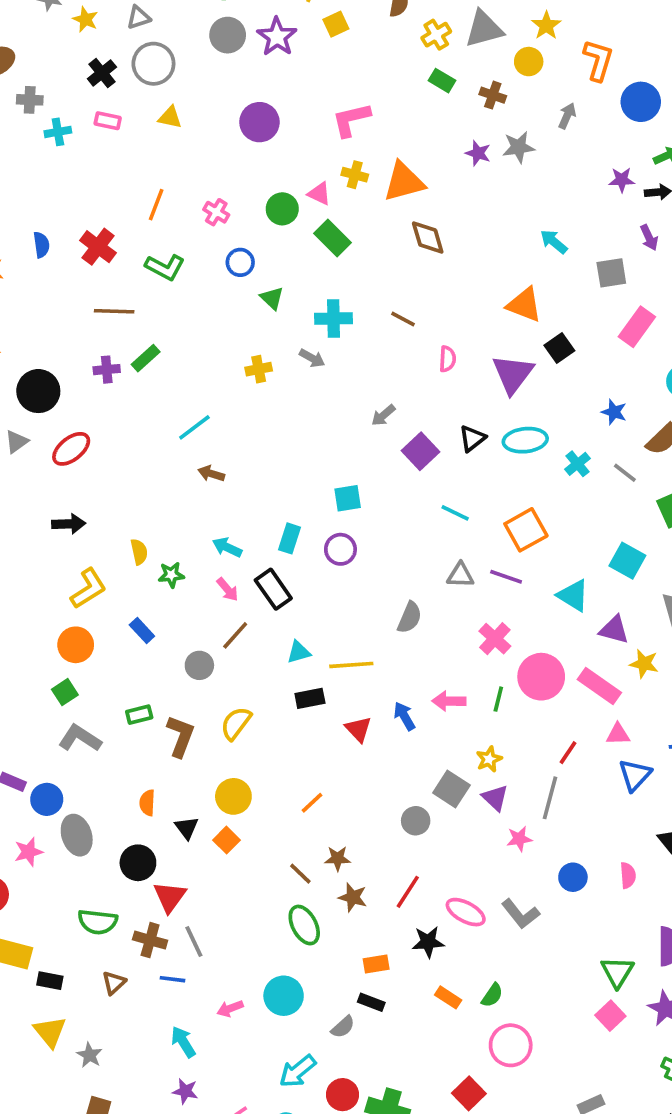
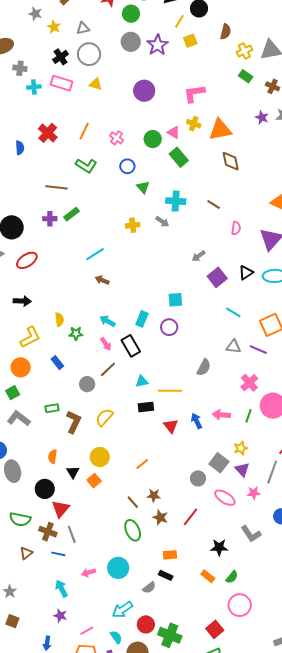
pink rectangle: (108, 121) -> (62, 83), size x1.5
red cross: (98, 247) -> (48, 133), moved
pink ellipse: (466, 912) -> (225, 498), moved
black star: (428, 942) -> (219, 547), moved

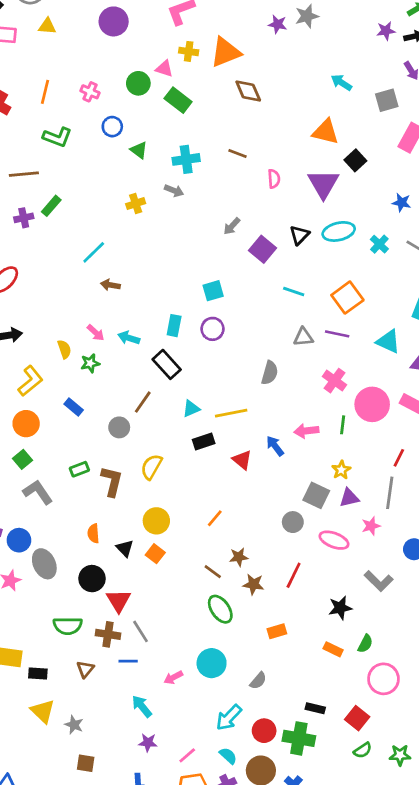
pink arrow: (106, 344) -> (96, 333), moved
gray L-shape: (19, 418) -> (38, 492), turned 30
purple triangle: (242, 470) -> (349, 498), turned -49
black rectangle: (166, 575) -> (315, 708), moved

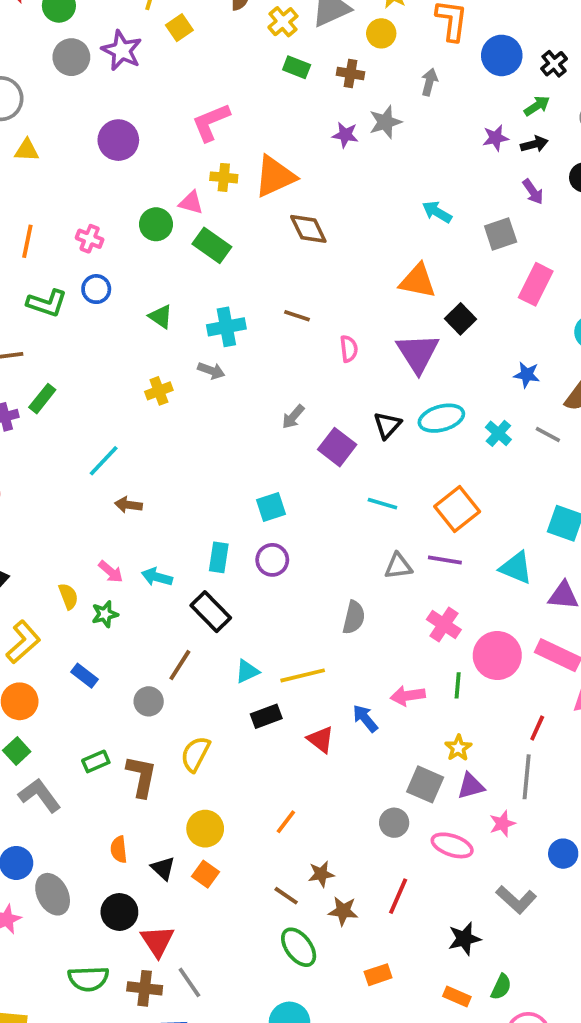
blue circle: (112, 127) -> (96, 289), moved

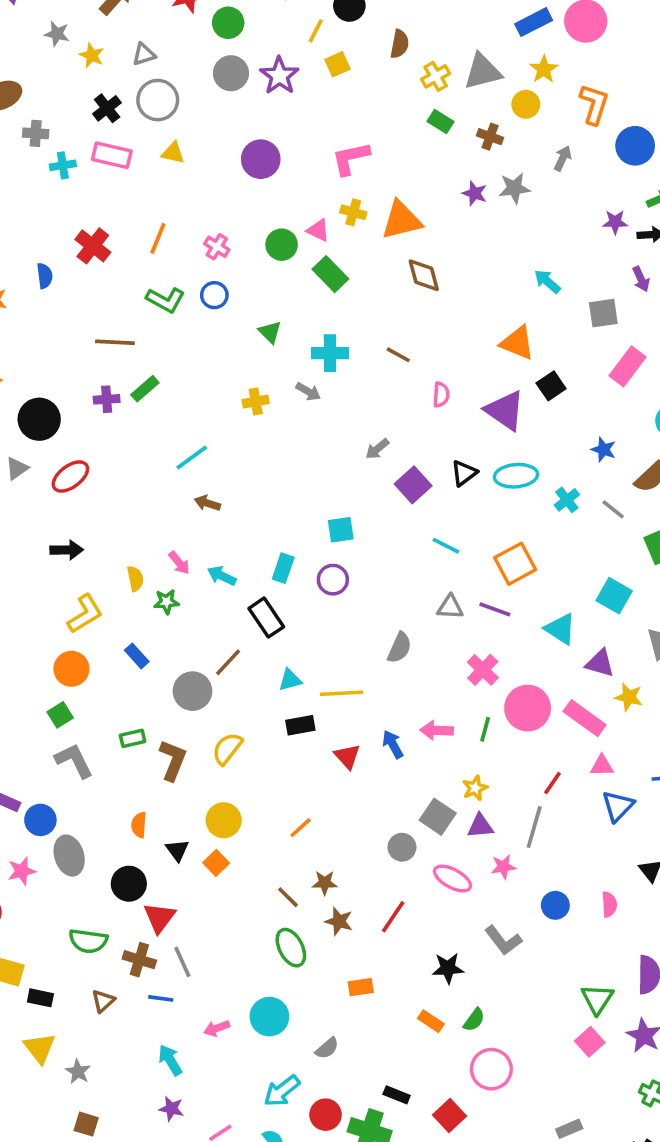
purple triangle: (418, 353) -> (505, 410), turned -33
gray circle: (149, 701) -> (192, 691), size x1.4

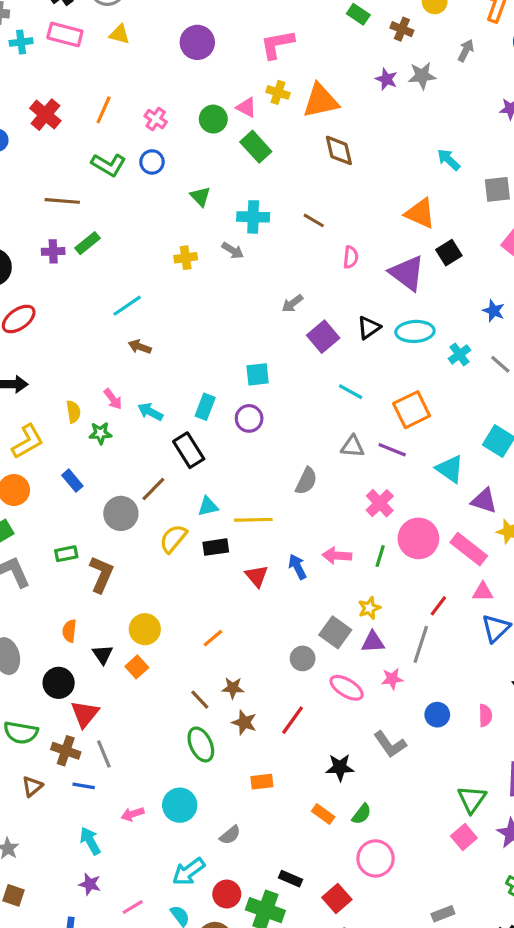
yellow semicircle: (227, 749) -> (173, 539), moved

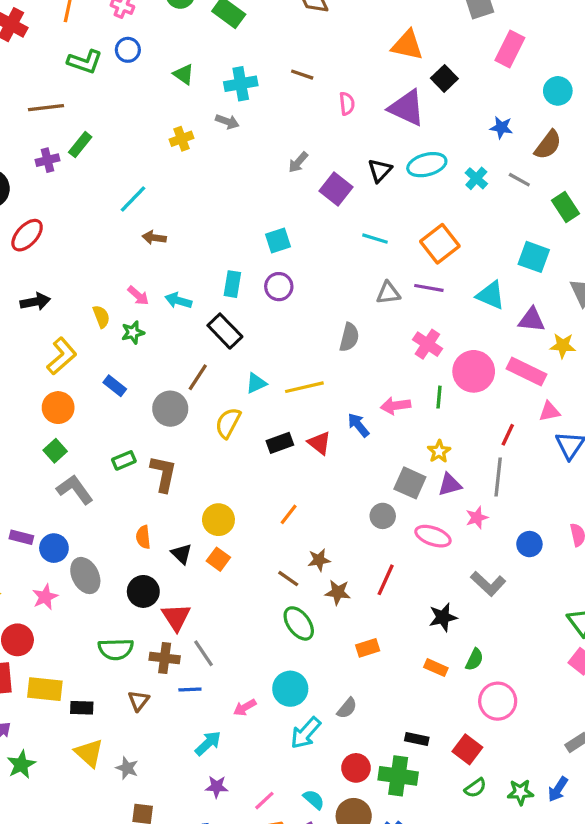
black rectangle: (216, 547) -> (280, 443), moved
cyan arrow: (90, 841) -> (208, 743), turned 88
cyan arrow: (189, 872) -> (306, 733), moved

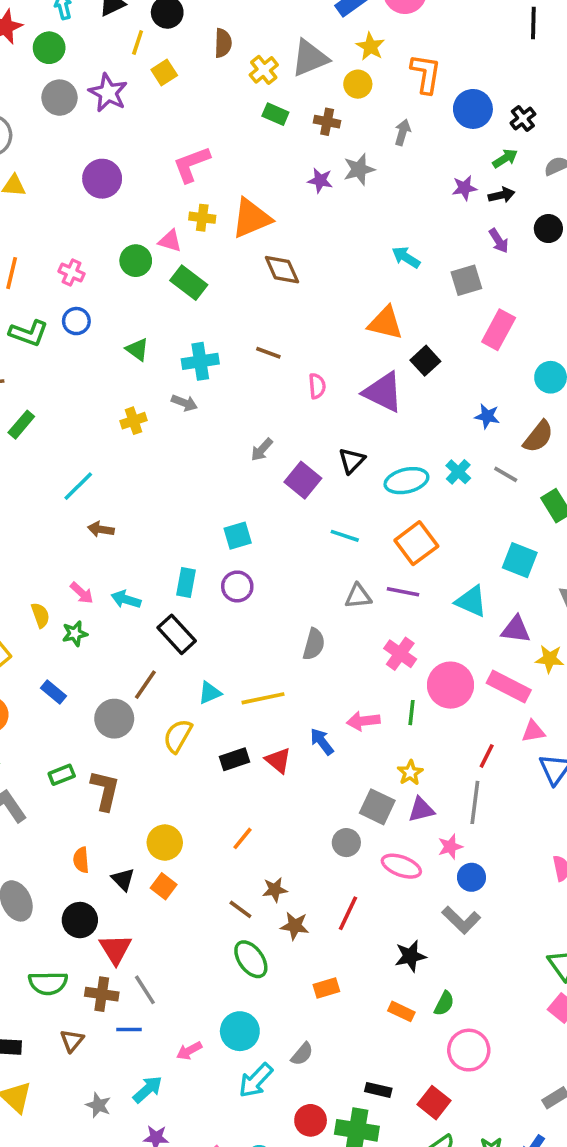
cyan ellipse: (427, 165) -> (406, 481), moved
blue circle: (529, 544) -> (471, 877), moved
gray star: (127, 768) -> (98, 1105), moved

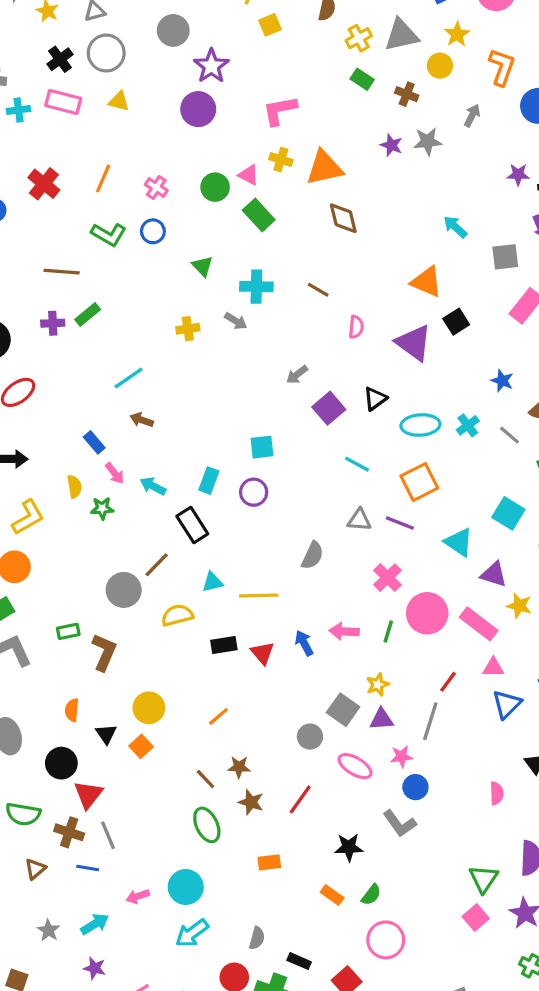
purple star: (108, 93) -> (211, 66), moved
blue rectangle: (53, 692) -> (94, 442), moved
yellow semicircle: (178, 736) -> (177, 615), turned 36
gray semicircle: (302, 1054) -> (257, 938), moved, turned -35

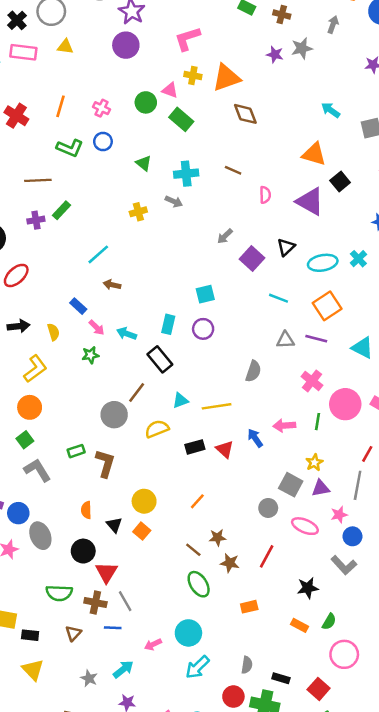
yellow semicircle: (74, 487) -> (53, 332), moved

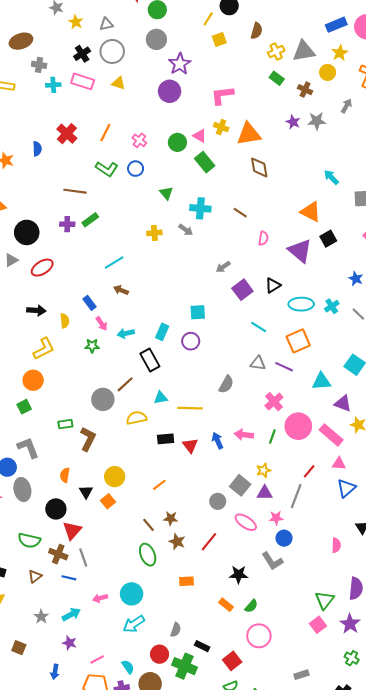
cyan arrow: (127, 334) -> (126, 333), turned -42
cyan triangle: (362, 348) -> (321, 381), turned -42
gray L-shape: (37, 470) -> (28, 448), moved

